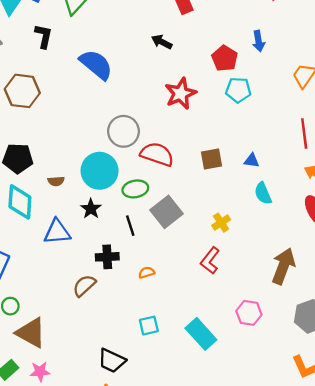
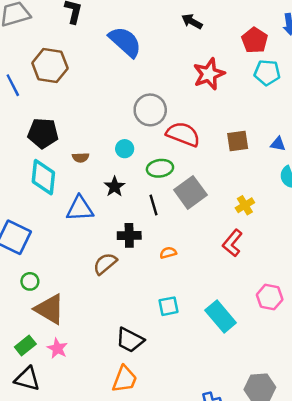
cyan circle: (100, 171) -> (125, 149), size x0.5
pink star: (40, 372) -> (57, 348), turned 30

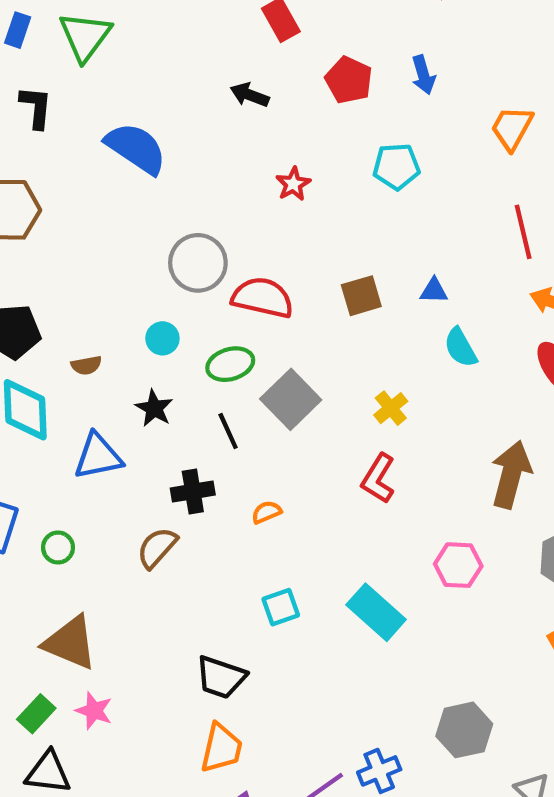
red pentagon: (255, 40) -> (349, 80), moved
red star: (209, 74) -> (293, 184), size x0.6
green circle: (30, 281) -> (58, 547), moved

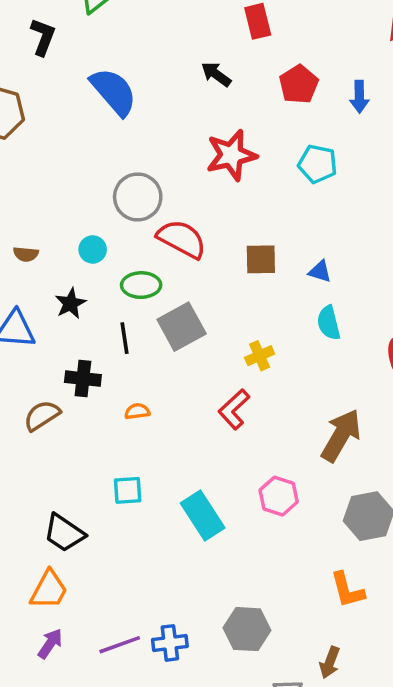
red star: (293, 184) -> (231, 155), size x1.8

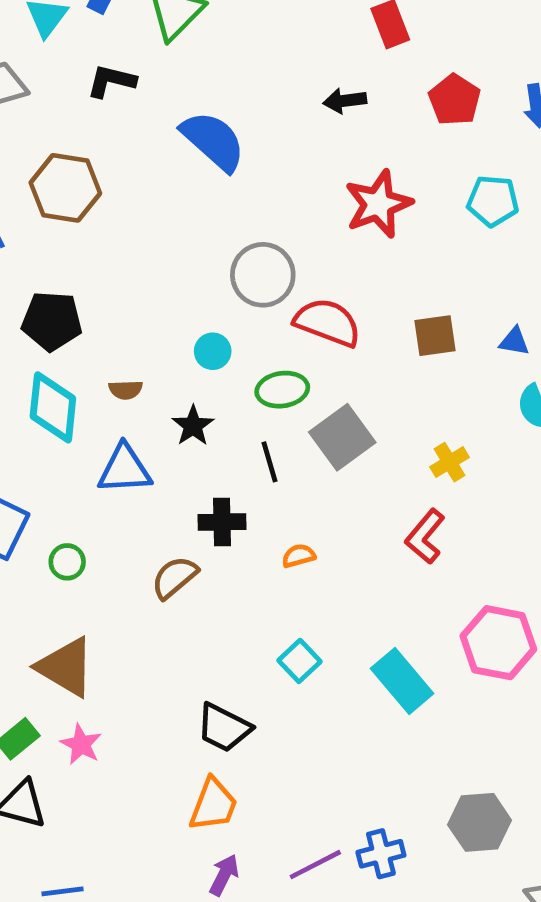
black L-shape: (43, 37) -> (111, 81), turned -90
black arrow: (216, 74) -> (345, 101), turned -36
brown semicircle: (26, 254) -> (126, 390), moved
cyan square: (128, 490) -> (299, 661), turned -32
pink hexagon: (279, 496) -> (498, 643), size x1.4

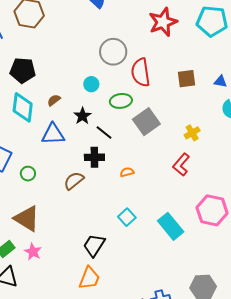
cyan pentagon: (493, 201) -> (212, 21), size x1.4
red semicircle: (328, 322) -> (141, 72), turned -120
brown semicircle: (126, 390) -> (54, 100), turned 144
black line: (270, 462) -> (104, 133), moved, turned -36
black trapezoid: (224, 728) -> (94, 245), turned 95

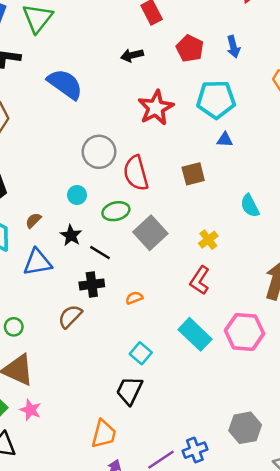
blue triangle: (220, 82) -> (225, 140), moved
green circle: (28, 174) -> (14, 327), moved
cyan rectangle: (171, 226) -> (195, 334), moved
black trapezoid: (94, 245) -> (129, 390), moved

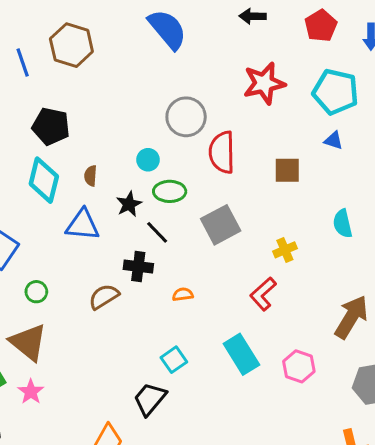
green ellipse: (116, 211) -> (170, 191), moved
brown semicircle: (33, 220) -> (91, 176), turned -56
pink hexagon: (245, 332) -> (299, 366), size x0.7

